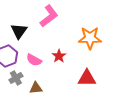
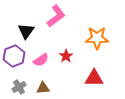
pink semicircle: (34, 60) -> (41, 60), turned -63
gray cross: (16, 78) -> (19, 87), moved

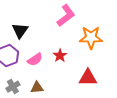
pink L-shape: (56, 16) -> (66, 16), moved

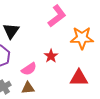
pink semicircle: (35, 60) -> (29, 69), moved

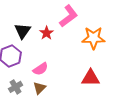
red star: (51, 56) -> (47, 33), moved
brown triangle: (28, 88) -> (40, 88), turned -40

